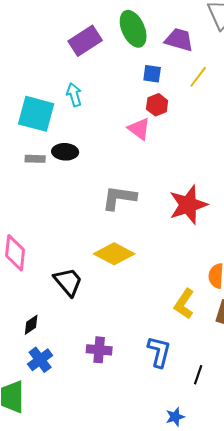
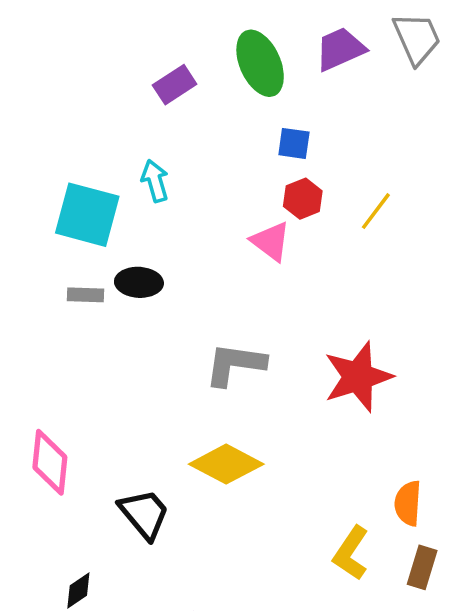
purple trapezoid: (179, 40) -> (340, 49), moved, turned -40
purple rectangle: (85, 41) -> (175, 85), size x0.7
yellow line: (198, 77) -> (376, 211), moved

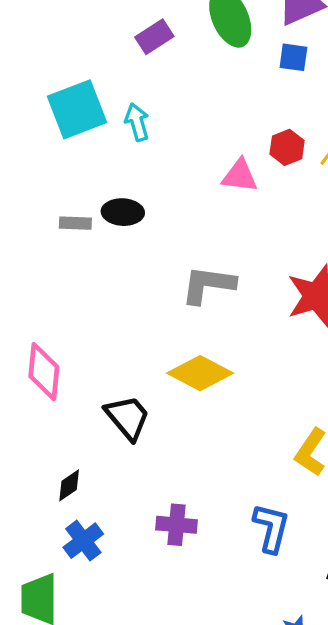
blue square: (294, 143) -> (293, 57), moved
red hexagon: (303, 199) -> (287, 147), moved
cyan square: (87, 215) -> (77, 109), moved, turned -36
pink triangle: (271, 241) -> (240, 176), turned -30

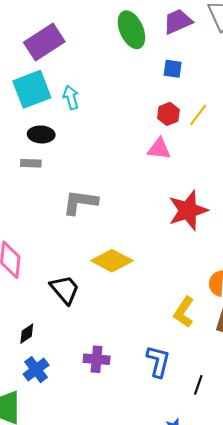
purple rectangle: (154, 37) -> (44, 42), moved, size x1.6
blue square: (293, 57) -> (173, 69), moved
pink triangle: (240, 176) -> (159, 149), moved
black ellipse: (123, 212) -> (41, 134), moved
gray L-shape: (208, 285) -> (80, 202), moved

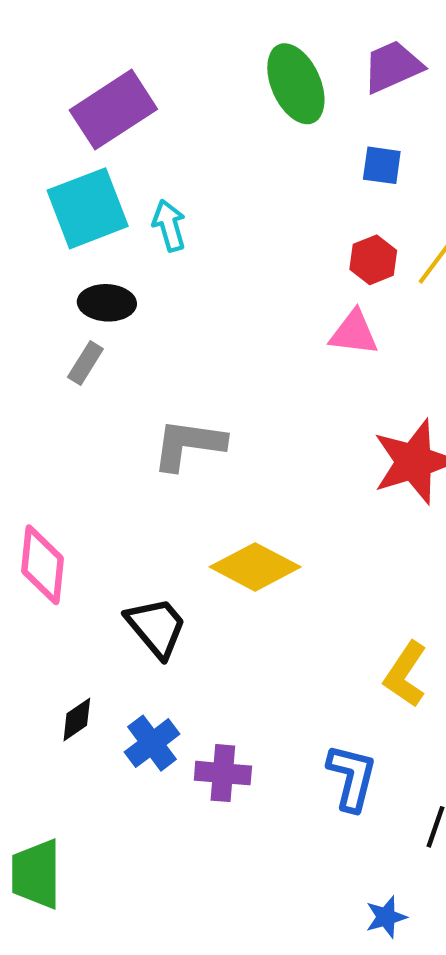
gray rectangle: (31, 163) -> (85, 363), turned -60
blue cross: (36, 370) -> (152, 743), moved

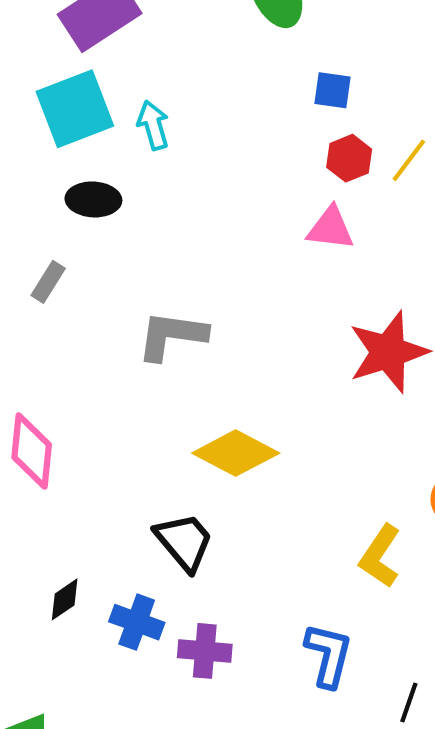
blue square: (382, 165) -> (333, 90), moved
gray rectangle: (85, 363) -> (48, 282), moved
black trapezoid: (156, 627) -> (184, 542), moved
blue cross: (152, 743) -> (137, 622), turned -33

